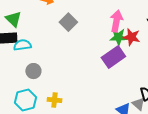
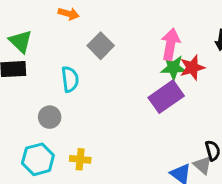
red star: (131, 37) -> (192, 68), turned -30
cyan semicircle: (22, 45) -> (70, 79), moved, turned 90

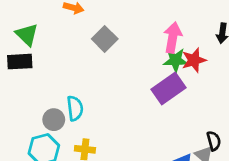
cyan semicircle: (70, 79) -> (75, 108), moved
gray circle: (50, 117) -> (54, 120), moved

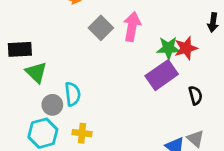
green triangle: (27, 35) -> (36, 72), moved
pink arrow: (173, 38) -> (132, 27), moved
black semicircle: (214, 141) -> (195, 95), moved

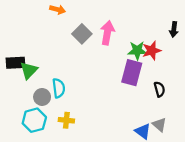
black rectangle: (20, 49) -> (15, 63), moved
green triangle: (36, 72) -> (29, 70), turned 30
purple rectangle: (162, 75) -> (132, 73), turned -40

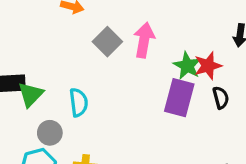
green star: (137, 50) -> (187, 66), turned 30
cyan semicircle: (59, 88) -> (79, 102), moved
black semicircle: (159, 89) -> (221, 98), moved

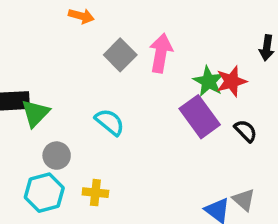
purple rectangle: (179, 98) -> (200, 117), turned -51
black semicircle: (221, 98) -> (246, 131), moved, turned -30
cyan semicircle: (79, 102) -> (110, 122), moved, turned -44

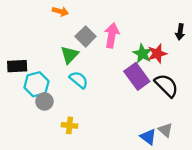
green triangle: (35, 113) -> (70, 55), moved
black semicircle: (246, 131) -> (166, 85), size x1.6
cyan hexagon: (44, 193) -> (36, 84), moved

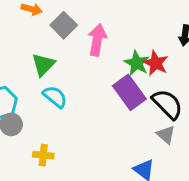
gray square: (86, 36) -> (64, 25), moved
red star: (157, 54) -> (156, 63), turned -30
gray triangle: (165, 130) -> (166, 135), moved

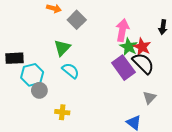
pink arrow: (97, 40) -> (122, 30), moved
black semicircle: (167, 104) -> (143, 63), moved
gray triangle: (166, 135) -> (149, 98), turned 32

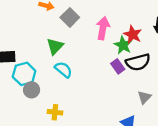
pink arrow: (122, 30) -> (103, 28), moved
red star: (142, 47) -> (133, 34), moved
black semicircle: (143, 63) -> (138, 62), turned 120
purple rectangle: (123, 68) -> (118, 66), size x0.6

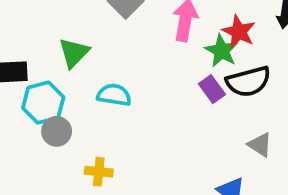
green triangle: (55, 46) -> (74, 53), moved
cyan semicircle: (63, 70) -> (114, 95), turned -30
gray triangle: (144, 97) -> (260, 145), turned -40

